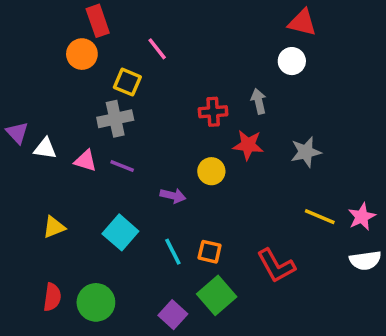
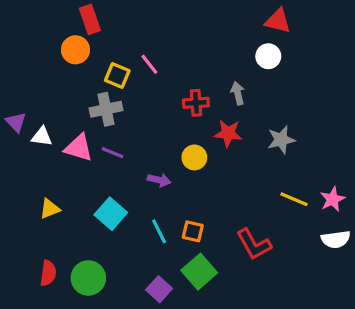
pink line: (157, 49) -> (149, 64), moved
pink triangle: (85, 161) -> (79, 148), size x1.4

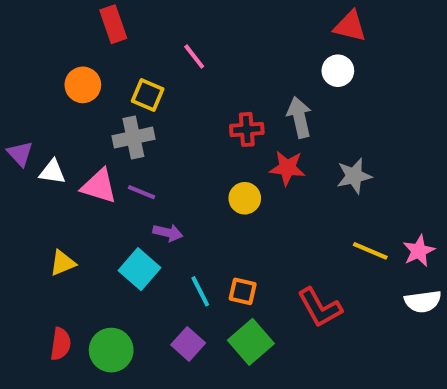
orange circle: (75, 50) -> (83, 85), moved
pink line: (149, 64) -> (194, 57), moved
gray arrow: (238, 93) -> (299, 117), size x1.4
purple arrow: (159, 180) -> (168, 233), moved
purple square: (159, 289) -> (188, 344), moved

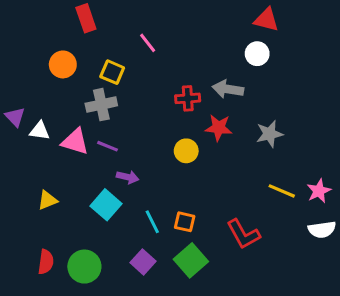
gray arrow: (299, 117) -> (228, 89), turned -68

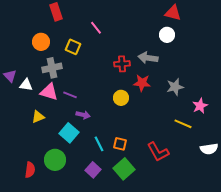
gray cross: (101, 105) -> (52, 68), moved
pink star: (319, 191) -> (200, 106), moved
yellow triangle: (47, 200) -> (38, 117), moved
green circle: (84, 267) -> (55, 160), moved

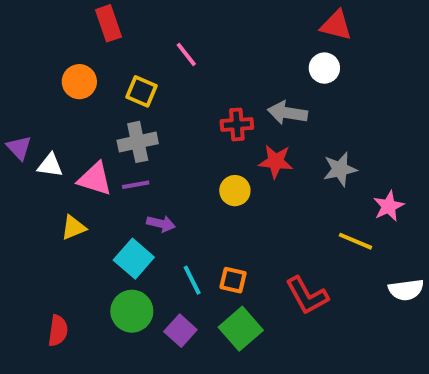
gray cross: (52, 68) -> (138, 142), moved
purple line: (70, 95) -> (136, 185), turned -32
green circle: (55, 160) -> (132, 311), moved

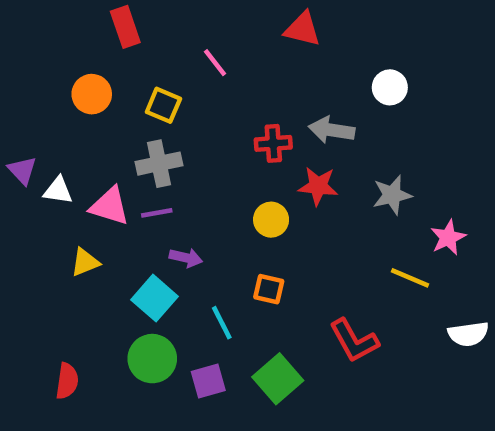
red triangle: (336, 25) -> (302, 29), moved
white circle: (324, 68) -> (390, 87), moved
orange square: (233, 280) -> (269, 289), moved
purple square: (180, 331) -> (208, 381), turned 32

